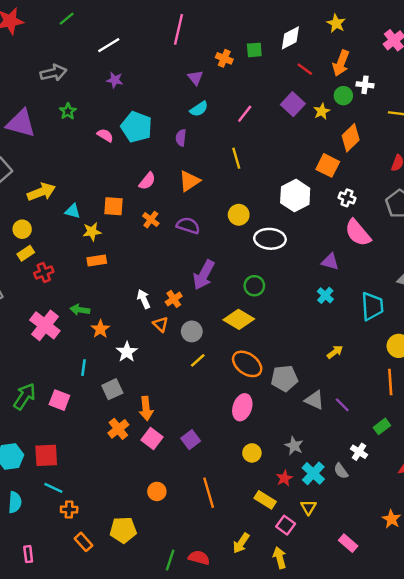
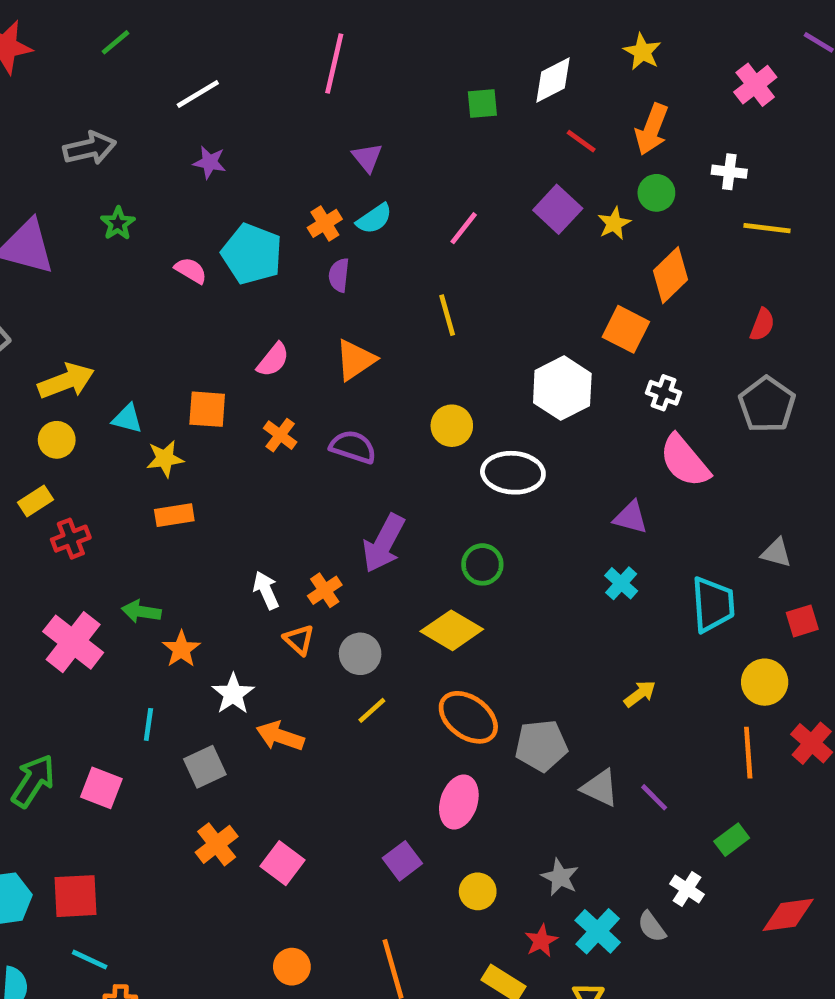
orange cross: (224, 58) -> (325, 223), moved, turned 35
white cross: (365, 85) -> (729, 172), moved
yellow circle: (22, 229) -> (57, 440), moved
orange arrow: (146, 408) -> (280, 736), moved, turned 115
purple square: (191, 440) -> (402, 861), moved

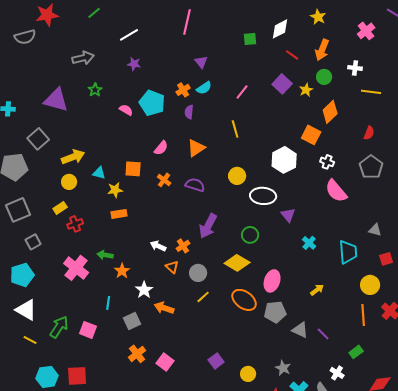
purple triangle: (631, 517) -> (288, 215), moved, turned 35
white arrow: (266, 590) -> (158, 246), turned -42
pink ellipse: (459, 802) -> (272, 281), moved

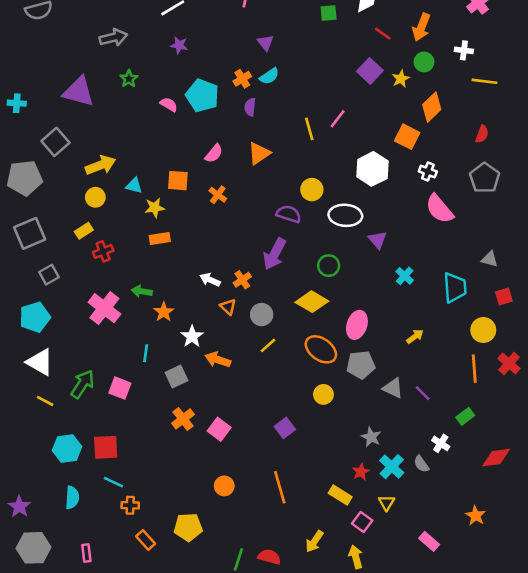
pink line: (242, 92) -> (338, 119), moved
purple semicircle: (195, 185) -> (289, 214), moved
yellow circle: (248, 374) -> (323, 394), moved

